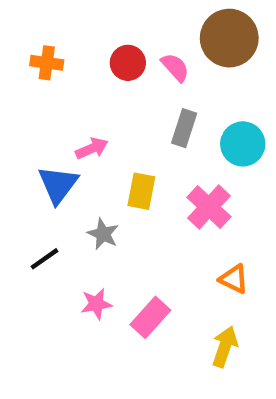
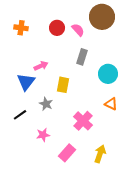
cyan circle: (243, 144) -> (108, 74), moved
pink cross: (209, 207) -> (83, 121), moved
orange triangle: (234, 279) -> (111, 104), moved
pink rectangle: (150, 317) -> (67, 153), moved

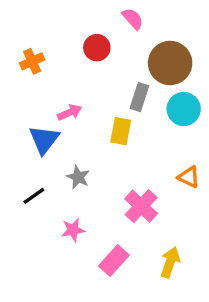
brown circle: (102, 17) -> (170, 63), moved
orange cross: (21, 28) -> (32, 61), moved, turned -32
pink semicircle: (78, 30) -> (133, 19), moved
cyan circle: (108, 74) -> (184, 109), moved
yellow rectangle: (63, 85) -> (121, 131), moved

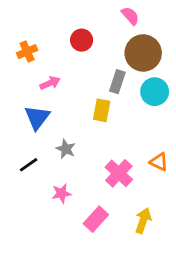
pink semicircle: (133, 19) -> (130, 16), moved
pink arrow: (70, 112) -> (50, 83), moved
orange triangle: (189, 177) -> (159, 162), moved

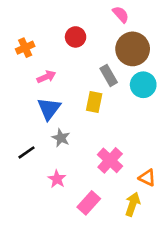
gray rectangle: (117, 82) -> (109, 75), turned -48
blue triangle: (37, 117) -> (49, 109), moved
orange triangle: (159, 162) -> (147, 178), moved
pink star: (61, 193) -> (57, 179), turned -30

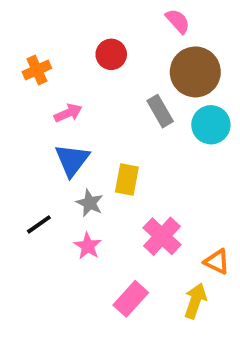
yellow rectangle: (94, 102) -> (127, 180), moved
pink star: (57, 179) -> (88, 246), moved

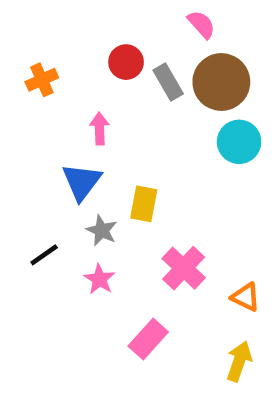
gray rectangle: (160, 111) -> (168, 82), moved
pink arrow: (68, 113) -> (99, 129), moved, turned -68
yellow arrow: (195, 301) -> (239, 361), moved

